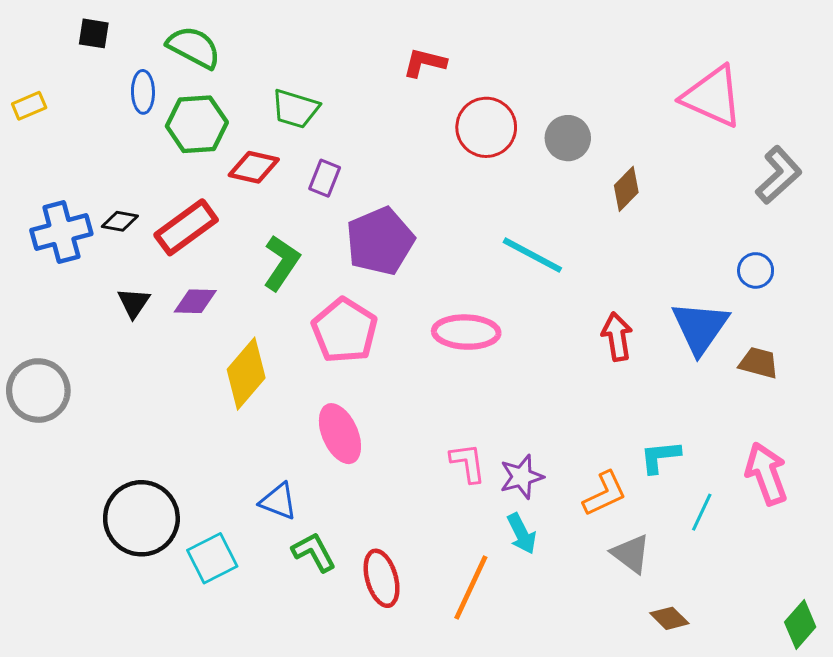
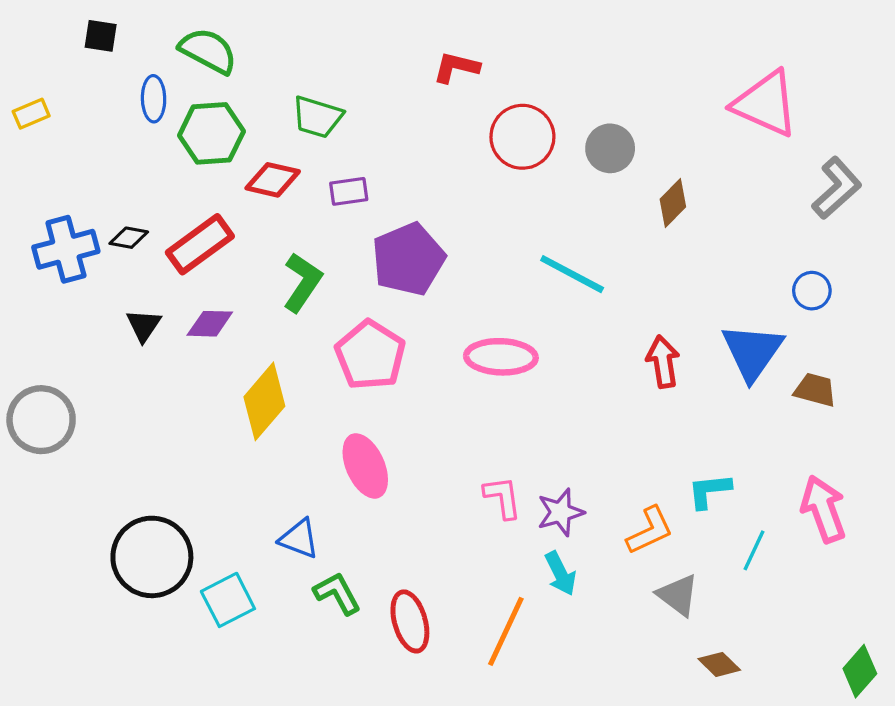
purple rectangle: (325, 178) -> (349, 191), turned 60

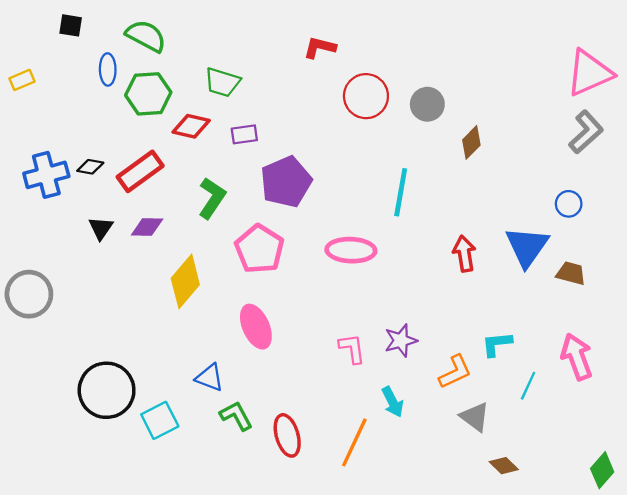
pink triangle: (766, 104) -> (589, 73), moved, turned -48
cyan line: (572, 274) -> (401, 192), turned 72
purple star: (560, 512) -> (401, 340), moved

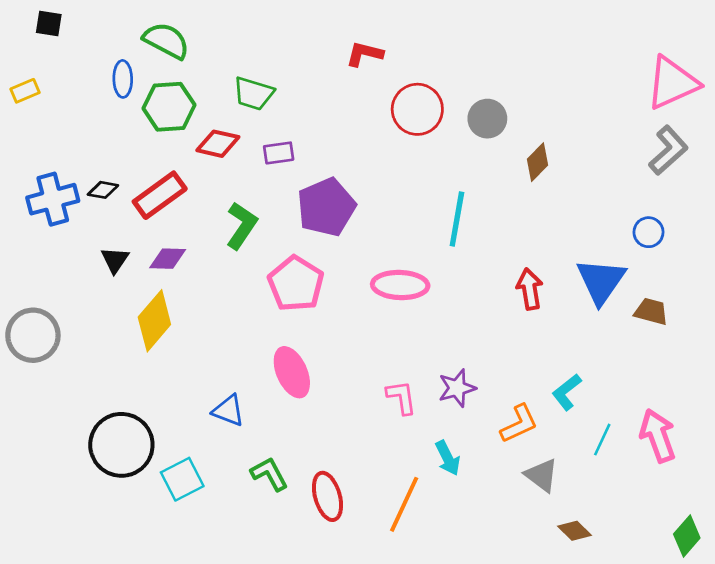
black square: (71, 25) -> (49, 23), moved
yellow diamond: (185, 281) -> (154, 321), moved
cyan L-shape: (497, 344) -> (567, 392), turned -32
pink arrow: (577, 357) -> (658, 436), moved
blue triangle: (210, 378) -> (228, 411), moved

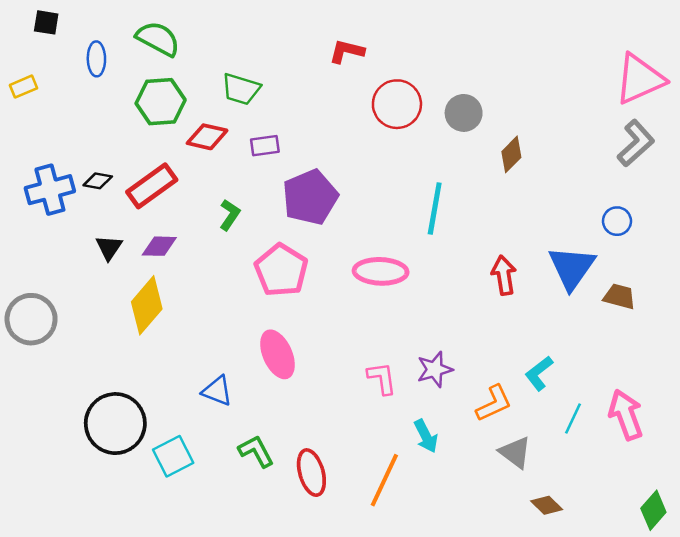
blue ellipse: (123, 79) -> (96, 59), moved
green L-shape: (242, 226) -> (230, 215), size x0.7

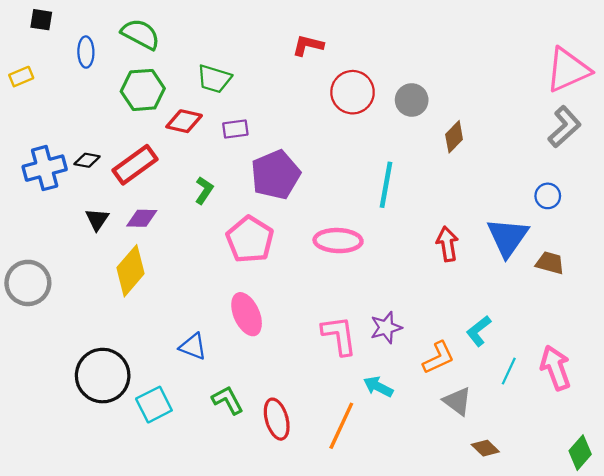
pink L-shape: (382, 378) -> (339, 335), size x1.4
cyan arrow: (426, 436) -> (378, 387), turned 144

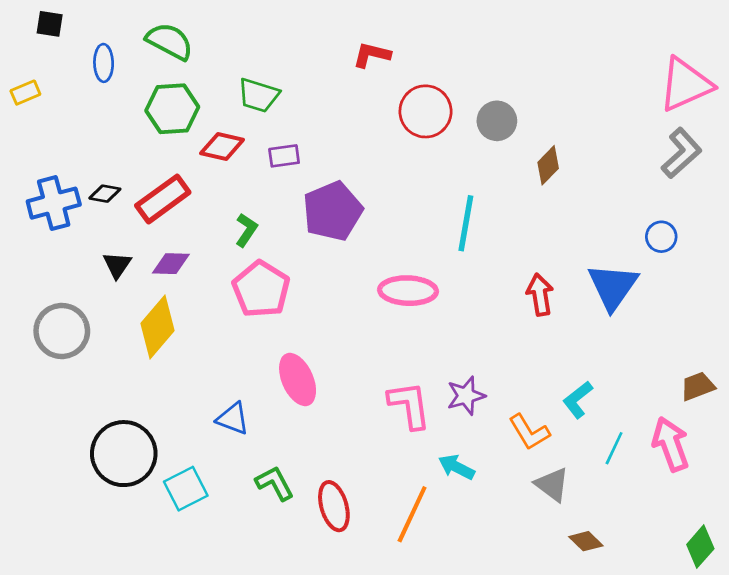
pink pentagon: (250, 239) -> (261, 289), moved
brown trapezoid: (550, 263) -> (698, 386), moved, turned -36
gray circle: (28, 283) -> (62, 331), moved
orange L-shape: (438, 358) -> (529, 432), turned 84

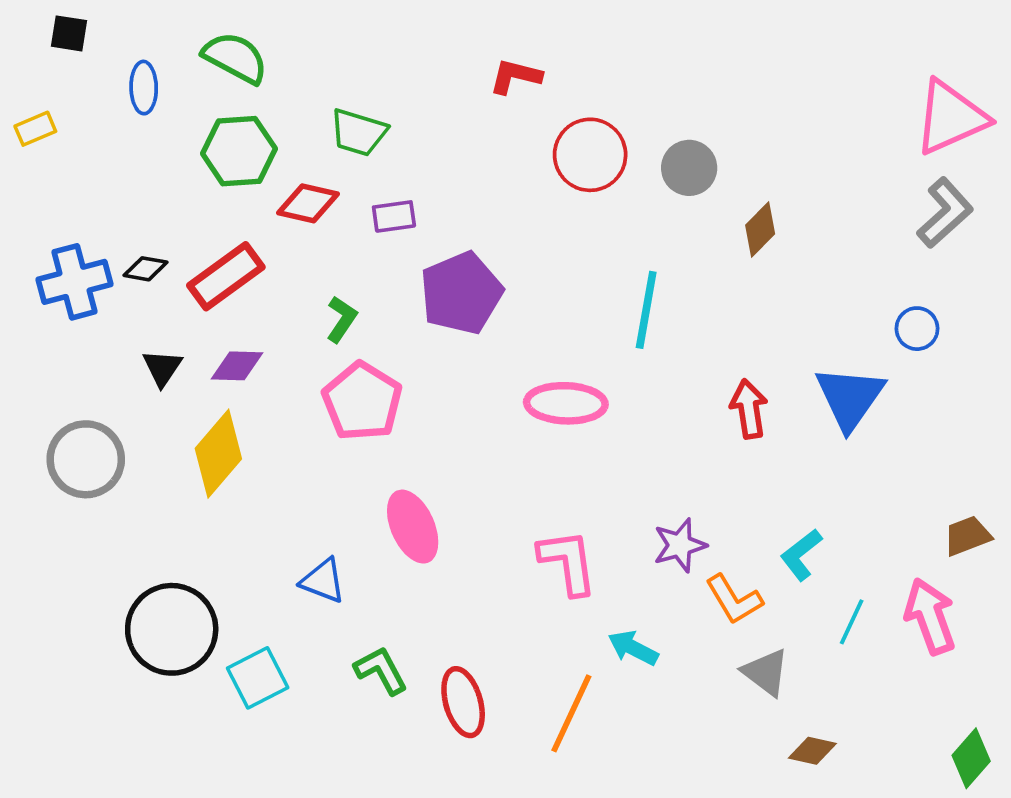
purple star: (466, 396) -> (680, 545), moved
brown diamond: (586, 541) -> (812, 751), turned -32

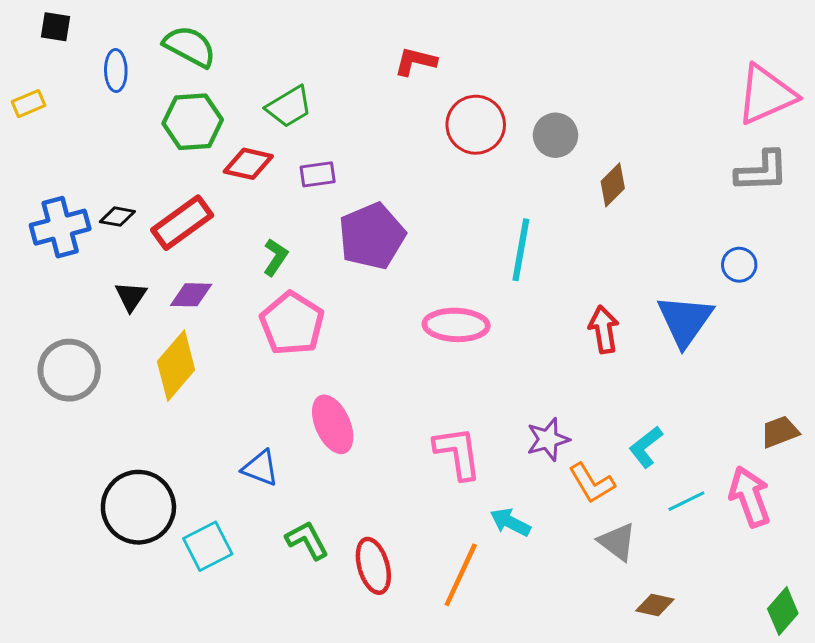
green trapezoid: (358, 132) -> (289, 107), turned -48
gray L-shape: (945, 213) -> (762, 171), turned 40
cyan line: (852, 622) -> (686, 501), turned 39

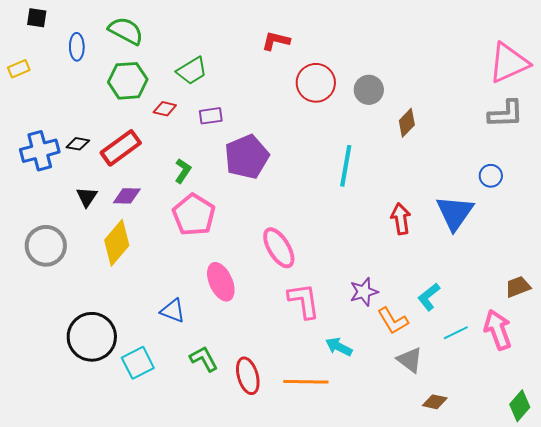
red diamond: (248, 164) -> (165, 109), size x0.7
pink ellipse: (456, 325) -> (279, 248), moved, turned 57
orange line: (461, 575) -> (306, 382), turned 66

